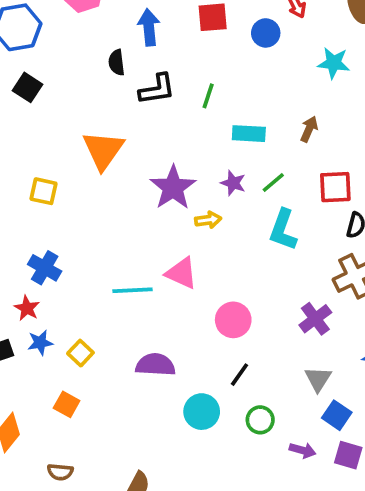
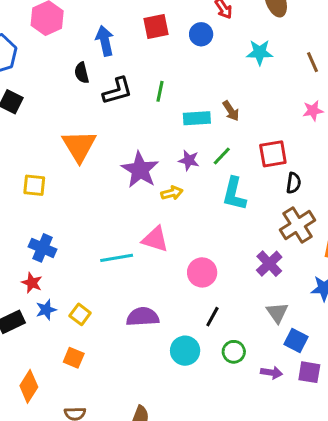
brown arrow: (309, 129) -> (231, 111), moved, turned 130

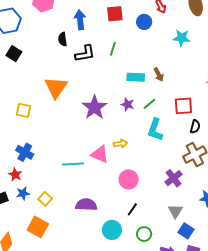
green line: (160, 91) -> (113, 49), moved
yellow arrow: (172, 193) -> (121, 144), moved
orange square: (74, 358) -> (38, 227), size x1.5

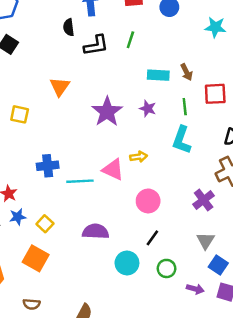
orange triangle: (56, 87) -> (60, 87), size x0.7
green line: (149, 104) -> (185, 107), moved, turned -56
red square: (183, 106) -> (215, 94), moved
blue cross: (25, 152) -> (48, 166), moved, turned -36

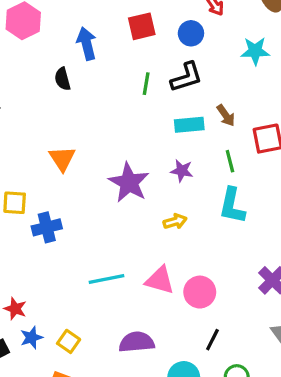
black L-shape: (96, 45) -> (186, 77), moved
yellow arrow: (139, 157) -> (175, 221), moved
blue cross: (48, 166) -> (47, 227), moved
pink triangle: (113, 170) -> (160, 280), moved

